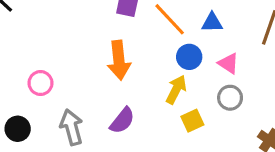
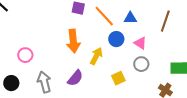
yellow arrow: (176, 90) -> (96, 56), moved

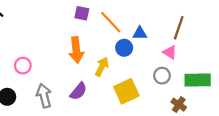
blue triangle: (130, 18) -> (140, 33), moved
pink triangle: (140, 43) -> (170, 52), moved
gray circle: (141, 64) -> (162, 76), moved
yellow square: (118, 78) -> (126, 91), size x1.6

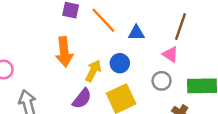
blue circle: (124, 48) -> (120, 63), moved
purple semicircle: (78, 91) -> (82, 99), moved

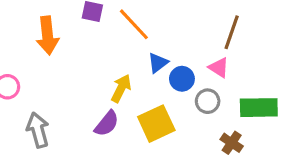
blue triangle: (136, 33) -> (158, 63), moved, turned -36
orange arrow: (64, 52) -> (47, 36), moved
blue circle: (120, 63) -> (182, 79), moved

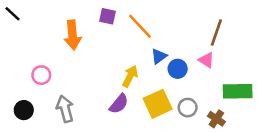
gray circle: (208, 101) -> (188, 108), moved

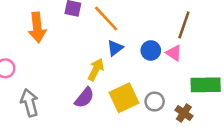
blue triangle: (159, 56) -> (115, 48), moved
blue circle: (178, 69) -> (151, 50), moved

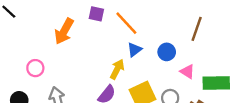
orange arrow: (37, 27) -> (64, 31), turned 35
pink triangle: (174, 53) -> (187, 72), moved

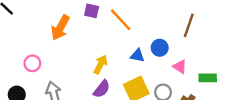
blue triangle: (134, 50) -> (137, 56), moved, turned 48
yellow arrow: (117, 69) -> (100, 64), moved
green rectangle: (216, 83) -> (208, 78), size x0.7

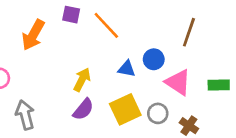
pink triangle: (180, 67) -> (178, 82), size x1.5
green rectangle: (208, 78) -> (219, 85), moved

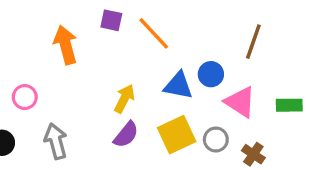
orange arrow: (33, 35) -> (66, 45), turned 136
blue triangle: (127, 69) -> (178, 86), size x1.4

